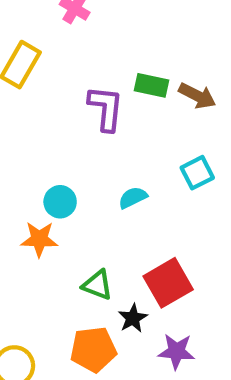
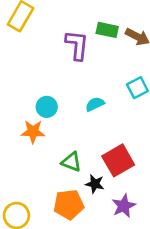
black star: (133, 318) -> (95, 184), turned -30
purple star: (176, 351) -> (124, 206), turned -30

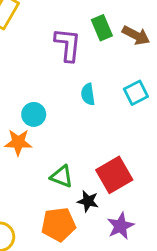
green rectangle: (107, 30) -> (102, 28), turned 55
cyan semicircle: (95, 104) -> (88, 94), moved, turned -72

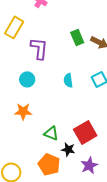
purple L-shape: (68, 45) -> (39, 48), moved
cyan circle: (34, 114) -> (27, 79), moved
orange pentagon: (58, 224) -> (49, 164), turned 30

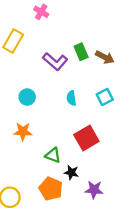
purple L-shape: (39, 48) -> (55, 61), moved, turned 125
red square: (85, 132) -> (86, 138), moved
purple star: (89, 165) -> (94, 190), turned 30

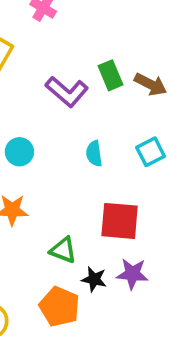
red square: (86, 138) -> (120, 221), turned 35
purple star: (94, 190) -> (132, 274), moved

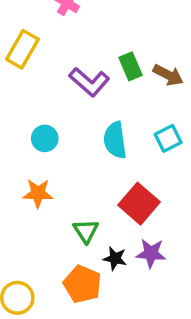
cyan semicircle: (94, 154) -> (115, 140), size x1.5
red square: (120, 221) -> (139, 204), turned 36
green triangle: (63, 250) -> (86, 231), turned 36

